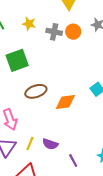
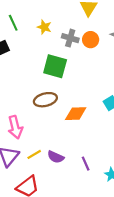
green square: (17, 60) -> (55, 66), moved, turned 30
yellow line: (30, 143) -> (34, 154), turned 32
purple line: (73, 160) -> (86, 164), moved

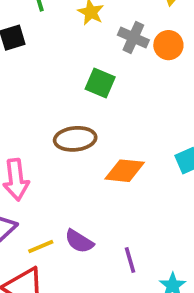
green square: (55, 66) -> (100, 83), size x0.7
yellow line: (34, 154) -> (41, 247), moved

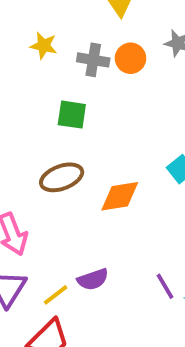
purple semicircle: (79, 241) -> (93, 279), turned -36
purple line: (130, 260) -> (165, 286), moved

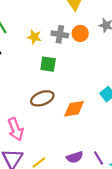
yellow star: (44, 46) -> (34, 37), moved
purple semicircle: (93, 279) -> (75, 157), moved

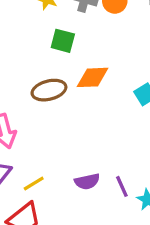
orange diamond: (74, 109) -> (93, 77), moved

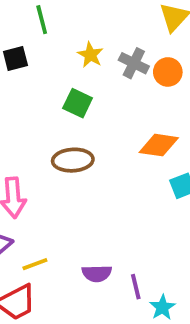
green square: (63, 41) -> (78, 103), moved
orange diamond: (93, 77) -> (159, 145), moved

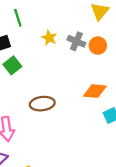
green square: (78, 103) -> (12, 65), moved, turned 30

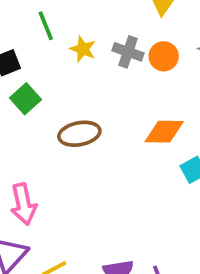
green line: (18, 18) -> (46, 26), moved
brown ellipse: (42, 104) -> (79, 134), moved

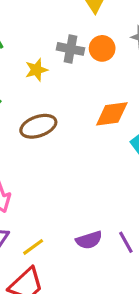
yellow star: (83, 49) -> (36, 70), moved, turned -30

